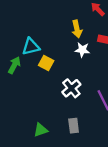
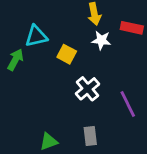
yellow square: (46, 63) -> (67, 54), moved

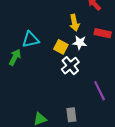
yellow square: (67, 54) -> (61, 47), moved
white cross: (87, 89) -> (70, 66), moved

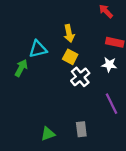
yellow arrow: (74, 23) -> (69, 33), moved
white star: (80, 43) -> (109, 65), moved

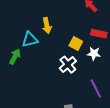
yellow arrow: (69, 33) -> (47, 26), moved
yellow square: (70, 57) -> (76, 44), moved

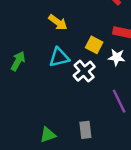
yellow arrow: (47, 26) -> (58, 22), turned -42
cyan triangle: (30, 40) -> (59, 57), moved

